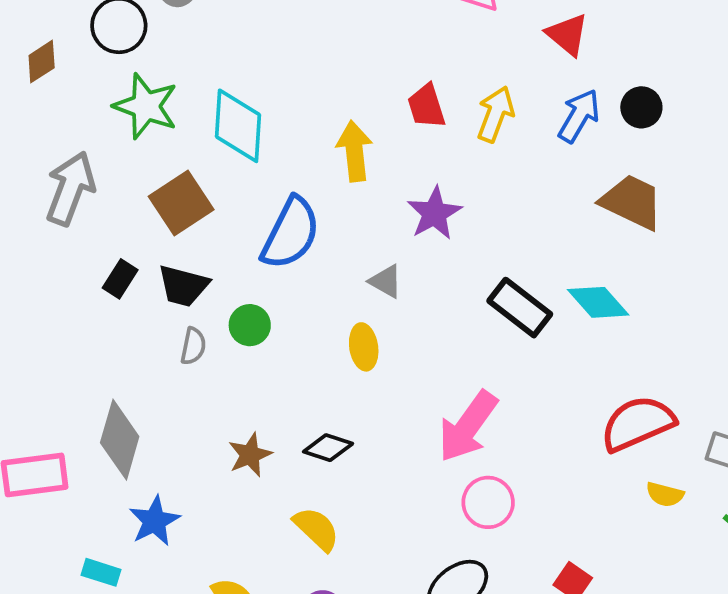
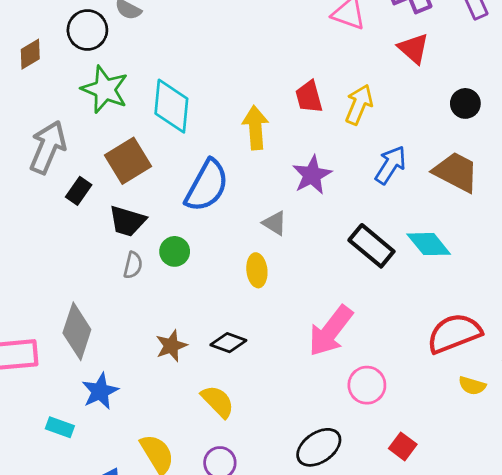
blue arrow: (579, 116) -> (391, 165), moved
black rectangle: (120, 279) -> (79, 191), moved
pink circle: (488, 502) -> (367, 385), moved

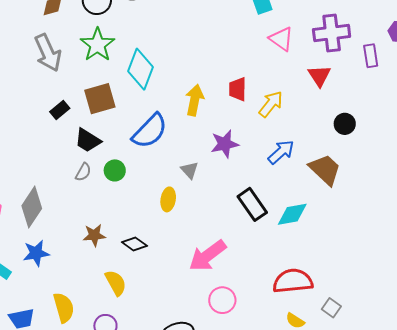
gray arrow: (48, 147) -> (48, 53), moved, turned 117
cyan diamond: (429, 244) -> (292, 214), turned -76

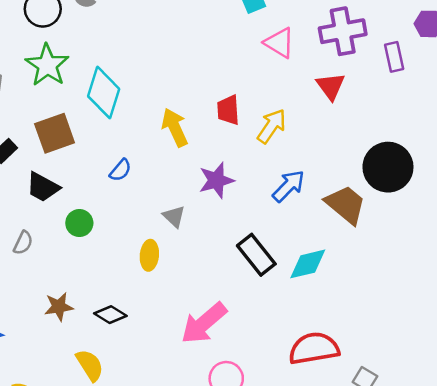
yellow arrow: (195, 100) -> (175, 127), turned -32
black circle: (345, 124) -> (388, 167), moved, size x1.8
blue semicircle: (150, 131) -> (120, 170), size x0.5
gray semicircle: (83, 172) -> (23, 243), moved

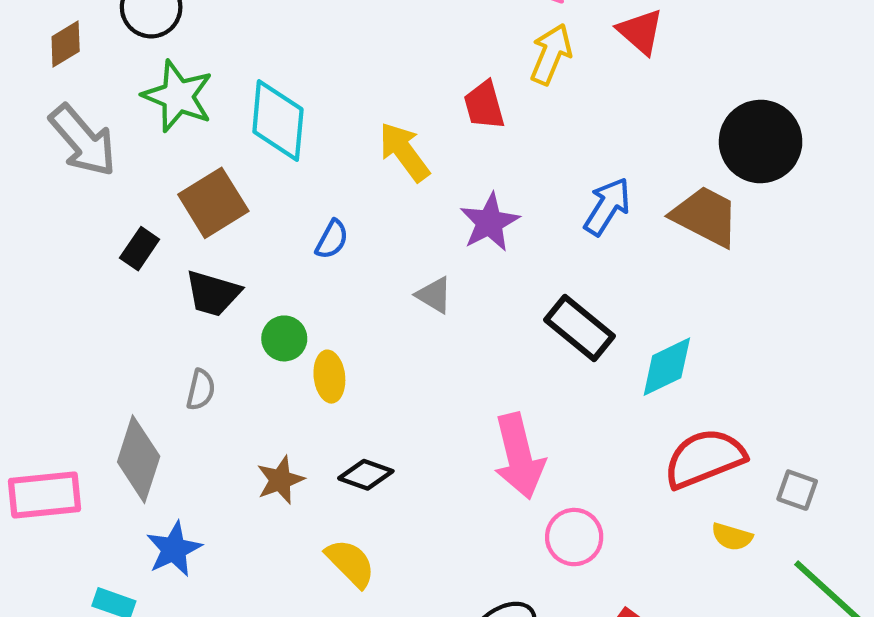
yellow arrow: (272, 126) -> (551, 54), moved
yellow ellipse: (149, 255) -> (329, 377), moved
cyan diamond: (308, 264) -> (667, 367), moved
pink arrow: (204, 323) -> (519, 456), turned -51

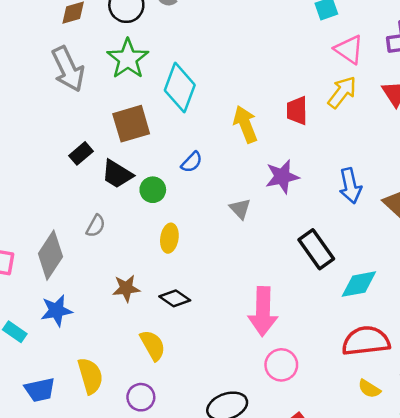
blue arrow: (607, 206) -> (350, 186), turned 120
black rectangle: (140, 249) -> (81, 153), moved
green circle: (284, 338) -> (153, 190), moved

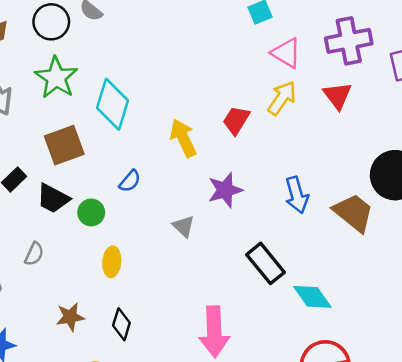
red trapezoid: (297, 111) -> (236, 120), turned 36
cyan diamond: (359, 284) -> (312, 297), turned 69
black diamond: (175, 298) -> (121, 324), turned 76

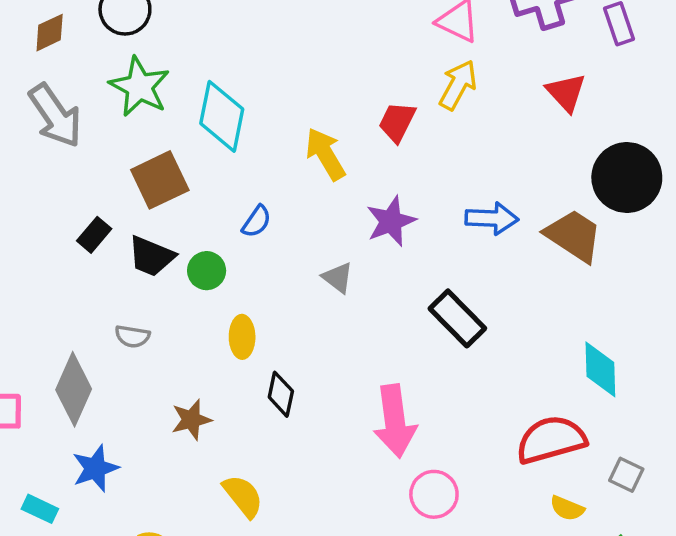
red triangle: (337, 96) -> (566, 93), moved
blue arrow: (297, 195) -> (492, 218), turned -66
gray semicircle: (34, 254) -> (132, 336), turned 80
cyan diamond: (312, 297) -> (600, 369), moved, turned 39
black diamond: (121, 324) -> (281, 394), moved

